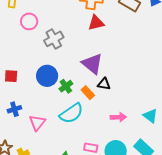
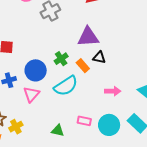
purple triangle: (92, 64) -> (88, 37), turned -45
blue circle: (47, 76) -> (36, 70), moved

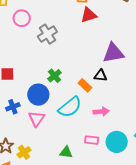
purple triangle: (88, 37) -> (113, 53), moved
green cross: (61, 59) -> (54, 76), moved
pink arrow: (113, 91) -> (101, 112), moved

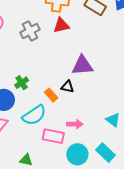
gray cross: (47, 34) -> (30, 31), moved
pink arrow: (101, 112) -> (75, 124), moved
pink rectangle: (92, 140) -> (53, 136), moved, size x1.5

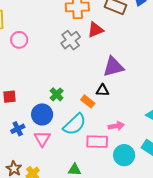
red triangle: (61, 25) -> (95, 30), moved
gray cross: (30, 31) -> (71, 40), moved

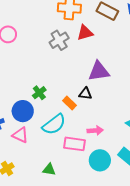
pink triangle: (42, 139) -> (20, 135), turned -42

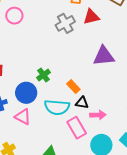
black triangle: (85, 94) -> (82, 103), moved
cyan semicircle: (54, 124) -> (57, 107), turned 40
pink rectangle: (74, 144) -> (77, 128), turned 50

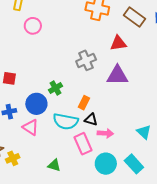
red triangle: (91, 17) -> (118, 43), moved
gray cross: (65, 23) -> (86, 60), moved
orange rectangle: (73, 87) -> (84, 103), turned 64

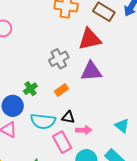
red triangle: (118, 43) -> (90, 39), size x1.4
orange rectangle: (84, 103) -> (61, 90), moved, turned 32

